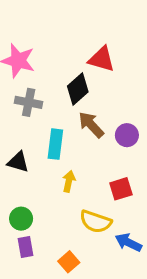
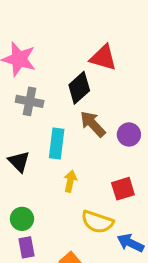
black triangle: (18, 162) -> (19, 162), turned 30

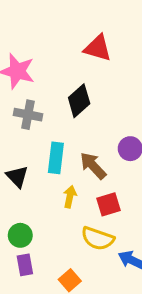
red triangle: (103, 58) -> (98, 48), moved
brown arrow: (93, 124) -> (93, 166), moved
red square: (123, 189) -> (109, 204), moved

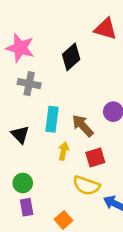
red triangle: (98, 48) -> (106, 29), moved
black diamond: (79, 101) -> (71, 57), moved

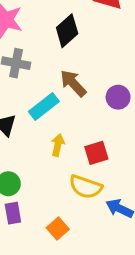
cyan rectangle: (52, 119) -> (44, 106), turned 45
brown arrow: (83, 126) -> (73, 83), moved

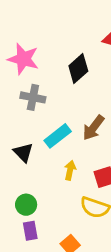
brown arrow: (73, 83) -> (93, 128), moved, turned -100

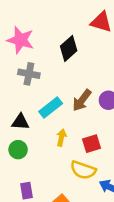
black triangle: (23, 152) -> (20, 122), turned -42
green circle: (26, 205) -> (18, 150), moved

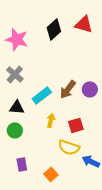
black diamond: (69, 48) -> (54, 29), moved
gray cross: (29, 74) -> (15, 74), moved, turned 30

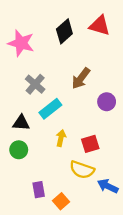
gray cross: (15, 74) -> (35, 84), moved
brown arrow: (68, 89) -> (81, 78), moved
purple rectangle: (22, 164) -> (39, 190), moved

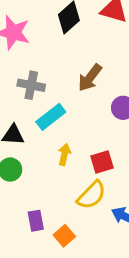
gray cross: (35, 84) -> (31, 85), turned -30
yellow semicircle: (82, 170) -> (91, 195), turned -65

